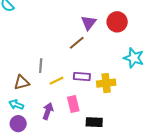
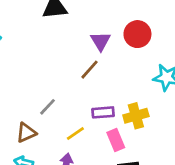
gray line: (41, 66) -> (47, 107), turned 48
yellow line: (56, 81) -> (75, 133), moved
pink rectangle: (73, 104) -> (116, 140), moved

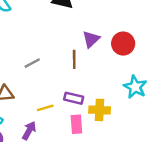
brown line: (89, 70) -> (74, 59), turned -60
gray line: (47, 107) -> (32, 63), moved

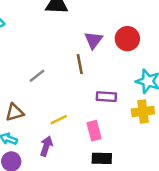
purple rectangle: (74, 98) -> (106, 97), moved
yellow cross: (100, 110) -> (143, 111), moved

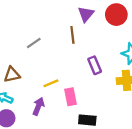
purple rectangle: (106, 97) -> (95, 65), turned 60
pink rectangle: (94, 131) -> (70, 97), moved

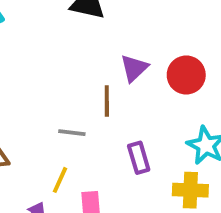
gray line: (34, 43) -> (72, 133), moved, turned 35
yellow line: (51, 83) -> (60, 180), turned -49

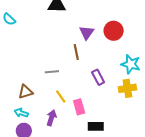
gray line: (72, 133) -> (52, 72), moved
yellow line: (60, 180) -> (61, 97), turned -48

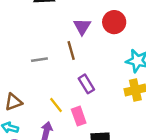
gray line: (52, 72) -> (39, 60), moved
purple rectangle: (98, 77) -> (86, 84), moved

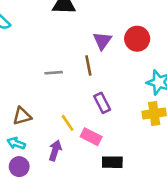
pink rectangle: (79, 116) -> (91, 137), turned -48

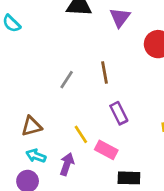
purple triangle: (102, 41) -> (120, 17), moved
gray line: (54, 73) -> (67, 80), turned -54
cyan arrow: (16, 143) -> (36, 156), moved

